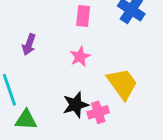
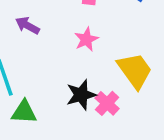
purple arrow: (29, 45) -> (27, 25), turned 100
pink cross: (98, 112) -> (107, 103), turned -30

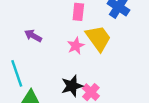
yellow trapezoid: (135, 70) -> (98, 38), moved

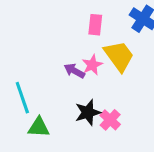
purple arrow: (33, 36) -> (74, 71), moved

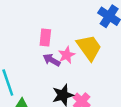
pink rectangle: (95, 25) -> (45, 38), moved

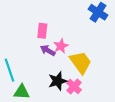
yellow trapezoid: (89, 48) -> (81, 62), moved

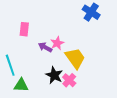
pink rectangle: (42, 31) -> (24, 29), moved
black star: (58, 81) -> (54, 75), turned -30

